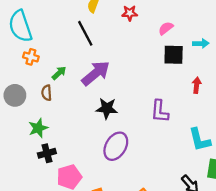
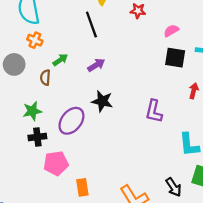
purple arrow: (96, 73) -> (96, 65), size x0.6
gray circle: (15, 95) -> (14, 64), moved
purple ellipse: (116, 146) -> (71, 121), moved

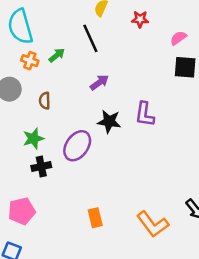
green arrow: (60, 60) -> (57, 55), moved
purple L-shape: (154, 111) -> (145, 114), moved
pink pentagon: (56, 163) -> (22, 211), moved

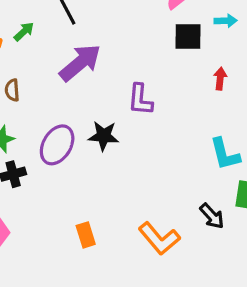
purple arrow: (99, 82) -> (80, 63), size x1.8
black star: (109, 121) -> (104, 136), moved

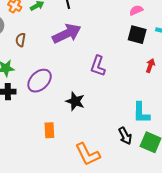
black star: (104, 136) -> (75, 101), moved
black arrow: (212, 216) -> (125, 136), moved
orange rectangle: (86, 235) -> (49, 130), moved

